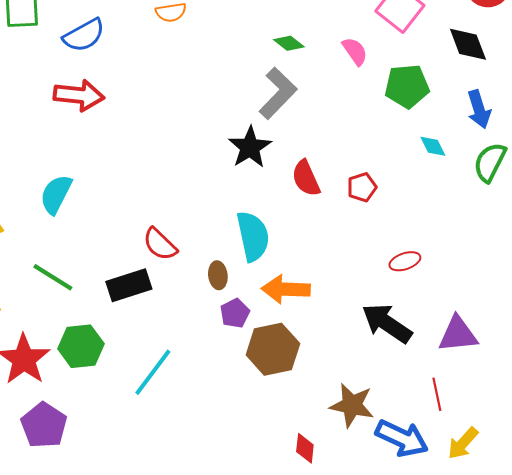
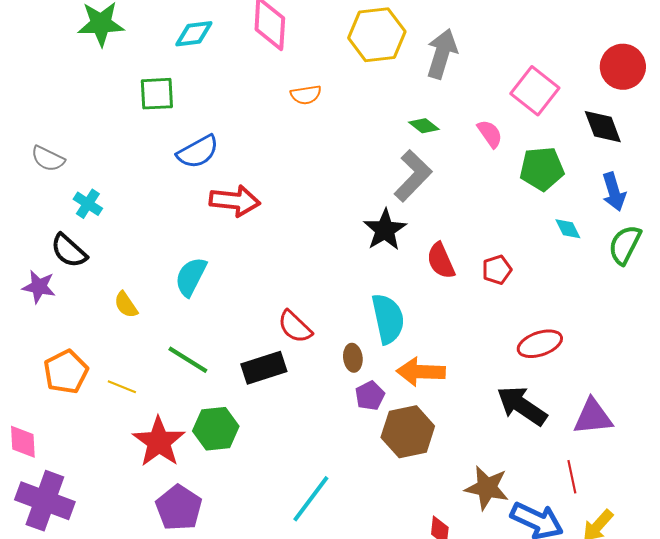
blue semicircle: (84, 35) -> (198, 152), moved
red arrow: (79, 95) -> (235, 201), moved
red ellipse: (405, 261) -> (540, 344), size x1.4
cyan line: (153, 372) -> (311, 499), moved

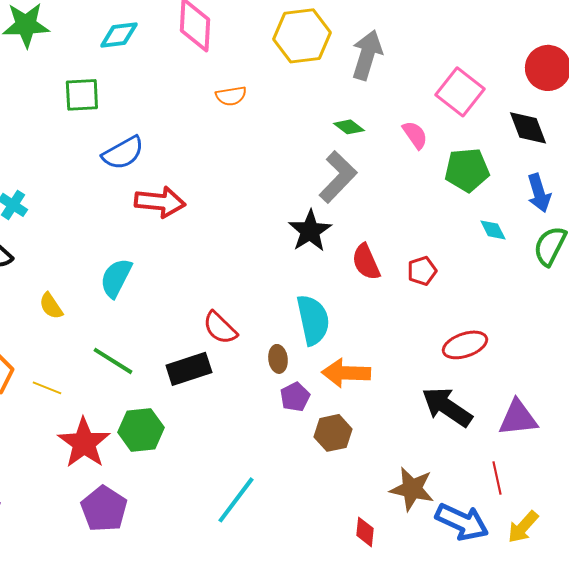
brown hexagon: (408, 432) -> (333, 433), size x0.7

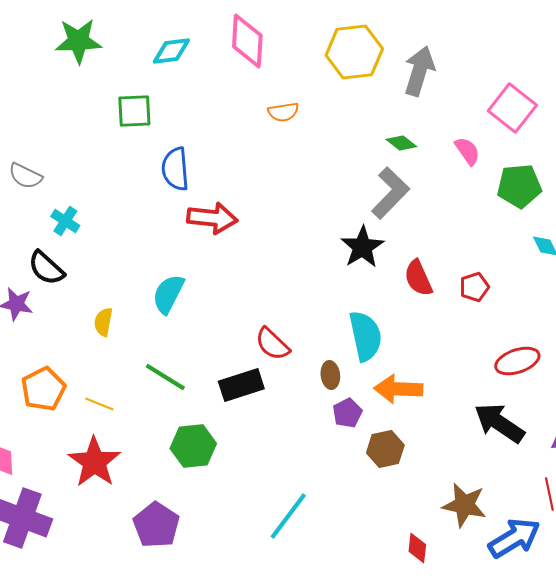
blue semicircle: (123, 153) -> (175, 169), turned 114
yellow semicircle: (51, 306) -> (103, 322), turned 44
red star: (84, 443) -> (94, 462), moved
blue arrow: (462, 522) -> (514, 538), turned -56

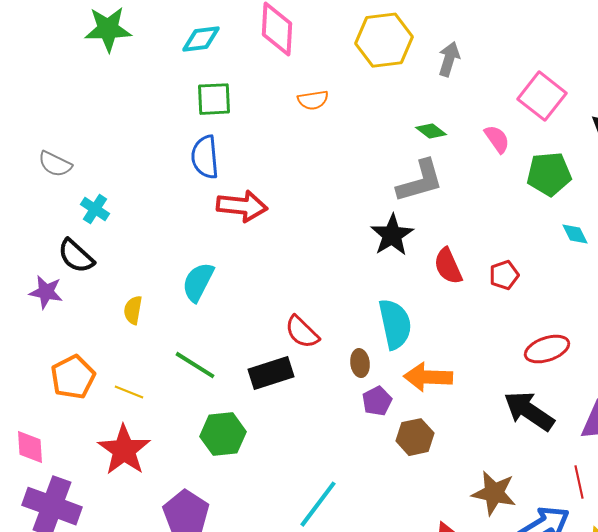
gray arrow: (419, 71) -> (449, 59), size x0.7
green square: (134, 111) -> (214, 99), moved
gray L-shape: (390, 193) -> (420, 181), turned 30

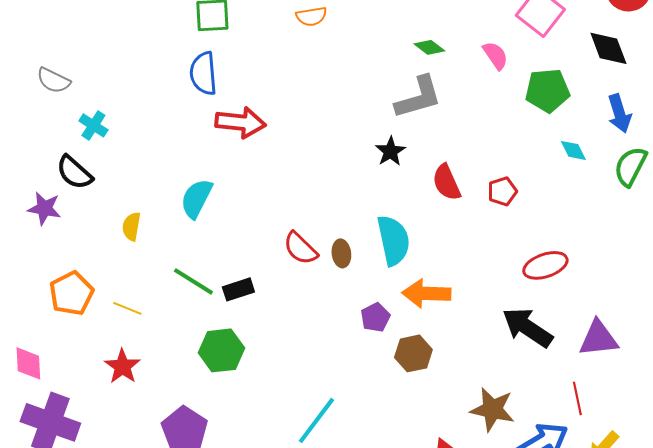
black star: (392, 235) -> (390, 151), size x0.7
brown ellipse: (360, 363) -> (341, 253), moved
black rectangle: (271, 373) -> (238, 289), moved, size x0.7
red star: (124, 450) -> (122, 366), size x0.7

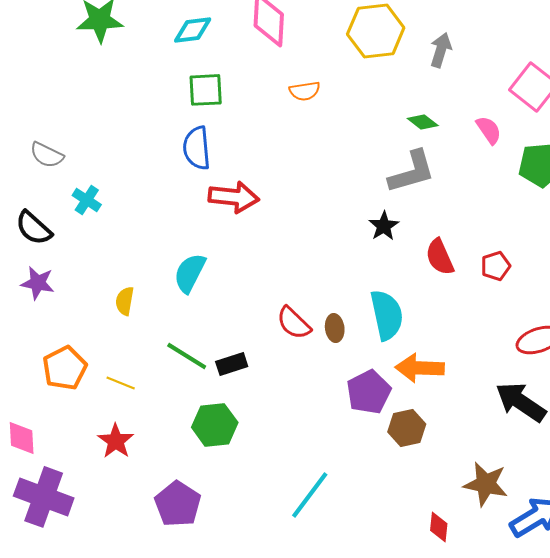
black semicircle: (74, 172) -> (34, 228), moved
purple pentagon: (375, 317) -> (369, 392), size x1.5

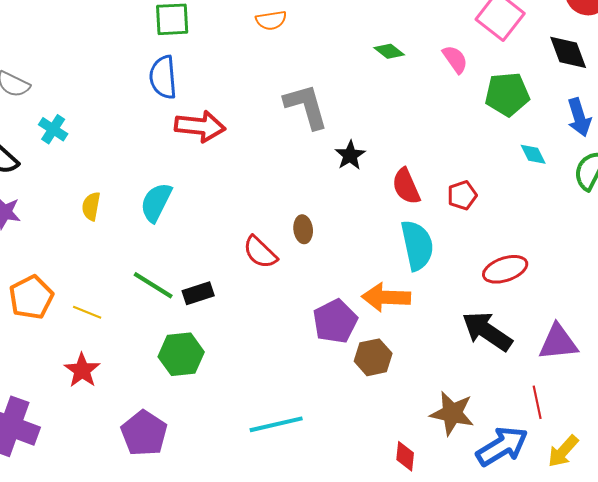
gray L-shape: (412, 172) -> (306, 106), moved, turned -90
yellow semicircle: (125, 301) -> (91, 206), moved
cyan semicircle: (387, 315) -> (417, 245), moved
brown ellipse: (335, 328) -> (303, 229), moved
cyan line: (310, 495) -> (276, 424), turned 40

